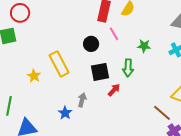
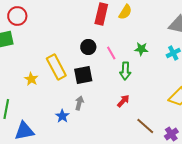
pink line: (114, 34) -> (111, 53), moved
black square: (100, 72) -> (83, 75), moved
red arrow: (114, 90) -> (123, 101), moved
brown line: (162, 113) -> (145, 126), moved

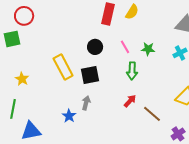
pink line: (111, 53) -> (125, 47), moved
yellow star: (31, 79) -> (22, 79), moved
brown line: (145, 126) -> (152, 114), moved

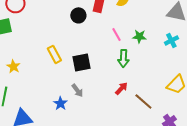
black circle: (95, 47) -> (78, 15), moved
yellow rectangle: (63, 67) -> (54, 54), size x0.7
gray arrow: (86, 103) -> (77, 90), turned 128

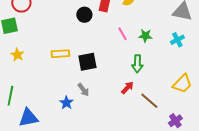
yellow rectangle: (54, 54) -> (60, 54), turned -66
green arrow: (123, 58) -> (137, 64), moved
yellow star: (13, 66) -> (17, 55), moved

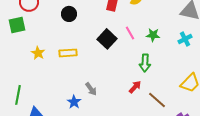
black circle: (84, 15) -> (69, 14), moved
yellow star: (17, 55) -> (38, 53), moved
black square: (87, 62) -> (107, 39), moved, turned -36

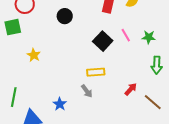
yellow rectangle: (68, 53) -> (96, 72), moved
green arrow: (145, 63) -> (157, 65), moved
blue star: (74, 102) -> (60, 104), moved

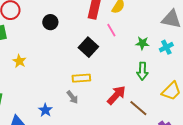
pink line: (126, 35) -> (111, 30), moved
green star: (149, 37) -> (142, 43), moved
red arrow: (131, 89) -> (116, 95), size x1.5

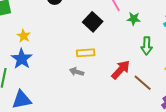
green star: (142, 43) -> (134, 19), moved
gray arrow: (72, 97) -> (77, 72), turned 144
blue star: (45, 110) -> (22, 59), moved, size x1.5

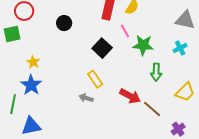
green star: (134, 19) -> (143, 45), size x1.5
yellow rectangle: (86, 53) -> (95, 79), turned 60
red arrow: (121, 70) -> (130, 96), turned 75

